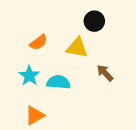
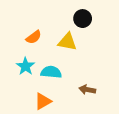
brown arrow: (105, 73) -> (87, 90), moved, turned -35
orange triangle: (35, 115) -> (43, 101), moved

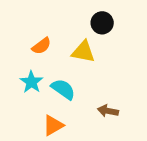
cyan semicircle: (51, 72) -> (63, 89), turned 30

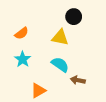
orange semicircle: (41, 46) -> (22, 33), moved
cyan semicircle: (63, 89) -> (60, 65), moved

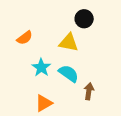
cyan star: (23, 59) -> (41, 67), moved
brown arrow: (78, 80) -> (89, 91), turned 88

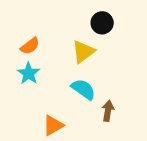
yellow triangle: (69, 43) -> (83, 52), turned -48
cyan star: (41, 67) -> (29, 73), moved

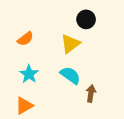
cyan star: (29, 73) -> (29, 74), moved
orange triangle: (53, 125) -> (24, 106), moved

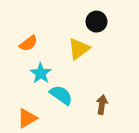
cyan star: (29, 74) -> (41, 73), moved
cyan semicircle: (70, 75) -> (61, 95), moved

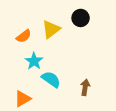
yellow triangle: (79, 49) -> (51, 29), moved

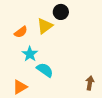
black circle: (81, 18) -> (61, 12), moved
brown arrow: (85, 87) -> (90, 83), moved

